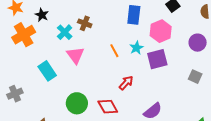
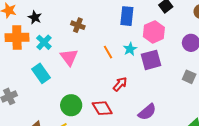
cyan cross: (65, 32) -> (44, 42), moved
orange cross: (24, 35) -> (17, 37), turned 30

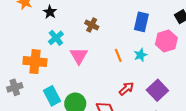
orange cross: (17, 37) -> (35, 62), moved
purple square: (151, 60) -> (157, 90), moved, turned -35
cyan rectangle: (41, 73) -> (52, 96), moved

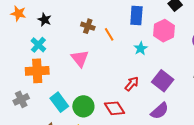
cyan cross: (56, 38) -> (38, 45), moved
orange line: (118, 55) -> (109, 34), moved

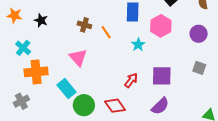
cyan cross: (38, 45) -> (23, 48), moved
purple square: (163, 81) -> (162, 76), turned -35
cyan rectangle: (59, 102) -> (67, 89), moved

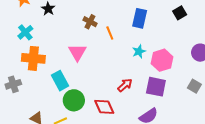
pink hexagon: (161, 26) -> (162, 60), moved

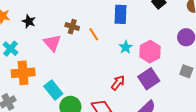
pink triangle: (77, 52) -> (52, 43), moved
purple square: (156, 87) -> (149, 79), turned -35

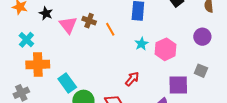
pink triangle: (52, 43) -> (68, 25), moved
purple square: (149, 79) -> (178, 85), moved, turned 30

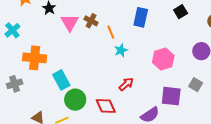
cyan cross: (26, 40) -> (12, 30), moved
cyan star: (141, 44) -> (121, 50), moved

